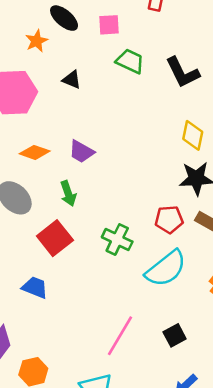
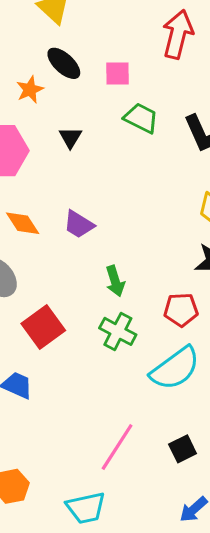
black triangle: (72, 80) -> (70, 137), turned 36
orange diamond: (35, 152) -> (23, 223), turned 36
green arrow: (68, 194) -> (115, 281), moved

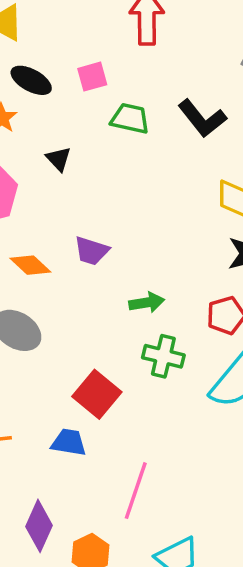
green arrow: (115, 281) -> (147, 302), turned -68
red square: (43, 327) -> (97, 394), moved
pink line: (117, 447) -> (136, 491), moved

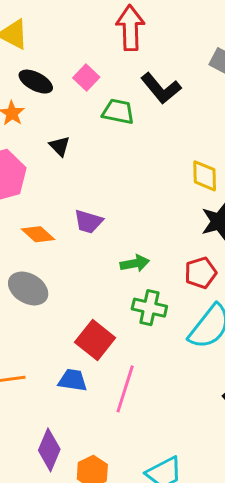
pink square: (92, 77) -> (86, 77), turned -30
black L-shape: (202, 118) -> (161, 88), moved
pink line: (136, 491) -> (125, 389), moved

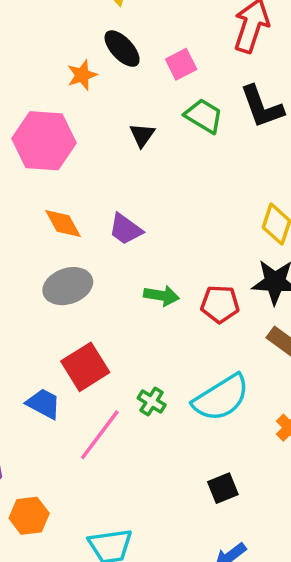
black triangle: (60, 146) -> (142, 135), moved
red pentagon: (201, 273) -> (220, 304), moved
gray ellipse: (28, 289) -> (68, 286), moved, turned -69
green cross: (149, 308) -> (152, 401), moved, size x0.7

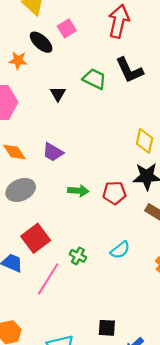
pink square: (181, 64) -> (67, 28), moved
orange star: (82, 75) -> (18, 60), turned 30
cyan semicircle: (221, 398) -> (120, 250), size x0.6
black square: (223, 488) -> (107, 328), moved, turned 30

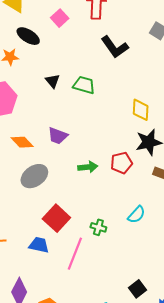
pink square: (67, 28) -> (60, 18), moved
green trapezoid: (94, 79) -> (84, 85), moved
black square: (107, 328) -> (137, 289), turned -30

